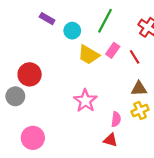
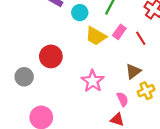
red circle: (30, 74) -> (51, 56), moved
brown triangle: (139, 89) -> (133, 71), moved, turned -35
pink semicircle: (116, 119) -> (123, 99), turned -32

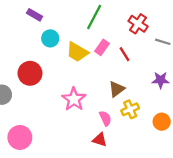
cyan circle: (80, 13) -> (50, 38), moved

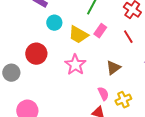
red line: (125, 54) -> (128, 37), moved
pink star: (74, 99) -> (75, 65), moved
yellow cross: (130, 109) -> (123, 100), moved

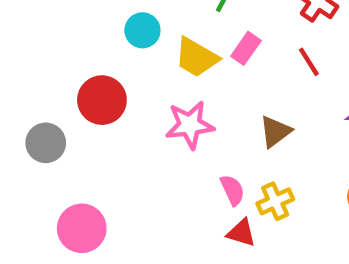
pink star: (75, 65) -> (190, 125), turned 30
pink semicircle: (103, 94) -> (232, 190), moved
yellow cross: (123, 100) -> (275, 201), moved

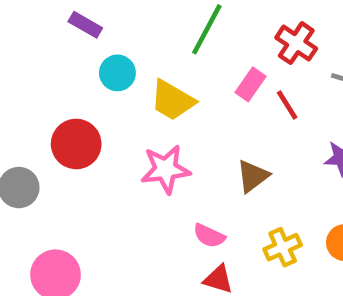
pink rectangle: (246, 48) -> (250, 84), moved
pink semicircle: (232, 190) -> (209, 236), turned 140
yellow cross: (275, 201) -> (283, 247), moved

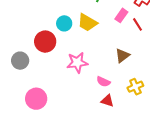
cyan circle: (117, 73) -> (64, 23), moved
pink star: (166, 169) -> (77, 63), moved

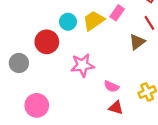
pink rectangle: (121, 15) -> (117, 13), moved
yellow trapezoid: (87, 22) -> (94, 21), turned 115
brown triangle: (122, 56) -> (137, 42), moved

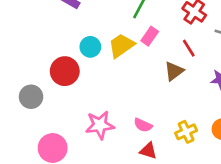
pink star: (82, 65) -> (100, 125), moved

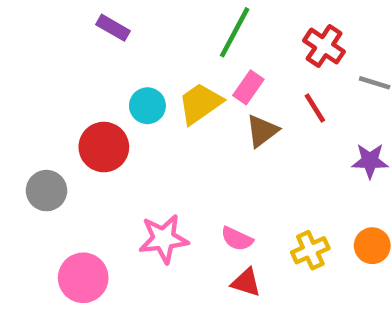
brown triangle: (174, 71) -> (262, 131), moved

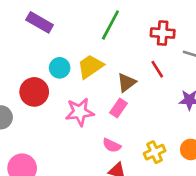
purple rectangle: (113, 28) -> (40, 22), size x1.4
red cross: (324, 46) -> (163, 33), turned -30
pink rectangle: (248, 87) -> (118, 108), moved
pink star: (163, 239) -> (80, 112), moved

